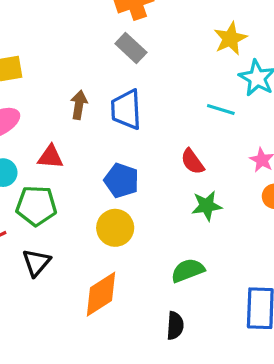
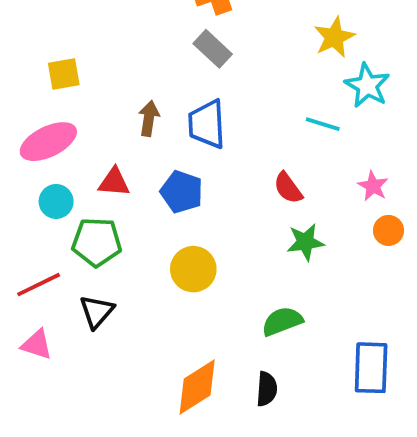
blue pentagon: (121, 181) -> (182, 192), moved
orange diamond: (101, 294) -> (197, 387), moved

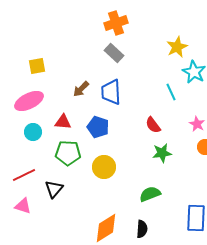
brown arrow: (149, 118) -> (81, 89), turned -144
cyan line: (323, 124) -> (171, 92), turned 48
green pentagon: (97, 242) -> (68, 153), moved

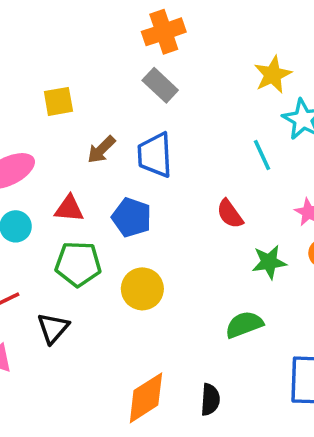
yellow square: (37, 66) -> (58, 101), moved
green star: (162, 153) -> (269, 262), moved
green semicircle: (150, 194) -> (244, 325), moved

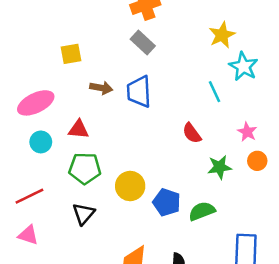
brown arrow: (101, 150) -> (101, 88), turned -125
blue pentagon: (132, 217) -> (167, 202), moved
black triangle: (53, 328) -> (84, 214), moved

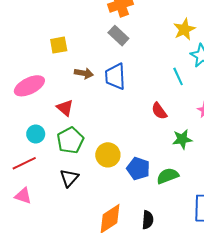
red triangle: (79, 129) -> (65, 108), turned 36
cyan circle: (41, 142) -> (36, 134), moved
green pentagon: (85, 168) -> (70, 140), turned -30

